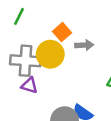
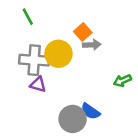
green line: (19, 16) -> (28, 17), turned -54
orange square: (62, 32) -> (83, 32), moved

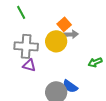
yellow circle: (58, 54) -> (56, 41), moved

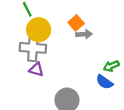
yellow circle: (56, 41) -> (39, 30), moved
blue semicircle: (70, 86) -> (104, 82), moved

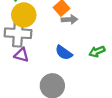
blue semicircle: (104, 82) -> (64, 53), moved

